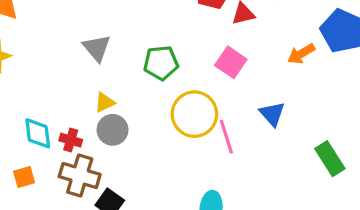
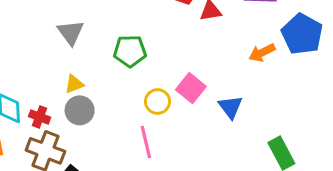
pink square: (231, 62) -> (191, 88), moved
yellow circle: (194, 114) -> (158, 101), size x0.6
pink line: (226, 137) -> (146, 142), moved

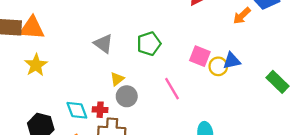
yellow circle: (158, 101) -> (218, 66), moved
blue triangle: (230, 107) -> (232, 61), turned -48
pink line: (146, 142) -> (172, 89), moved

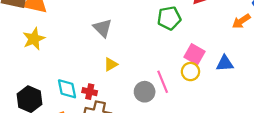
green pentagon: (149, 44) -> (169, 18), moved
yellow circle: (218, 66) -> (190, 72), moved
gray circle: (127, 96) -> (145, 92), moved

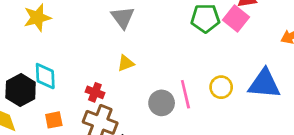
pink square: (194, 54) -> (236, 18), moved
blue triangle: (225, 63) -> (264, 84), size x1.5
cyan diamond: (67, 89) -> (45, 76), moved

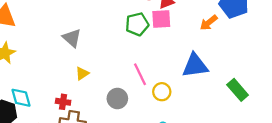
pink square: (236, 18) -> (161, 19), turned -30
yellow circle: (221, 87) -> (162, 92), moved
pink line: (185, 94) -> (140, 74), moved

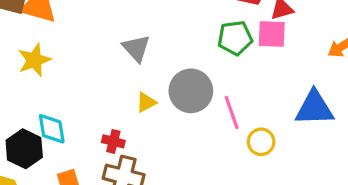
gray circle: (117, 99) -> (191, 91), moved, size x1.4

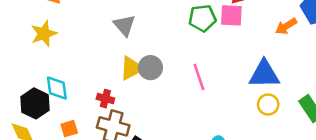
gray circle: (191, 91) -> (150, 68), moved, size x0.7
yellow triangle: (146, 102) -> (132, 68), size x1.5
yellow circle: (261, 142) -> (268, 105), moved

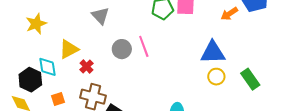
yellow triangle: (132, 68) -> (69, 49), moved
pink line: (199, 77) -> (144, 46), moved
red cross: (105, 99) -> (87, 67), moved, turned 32

